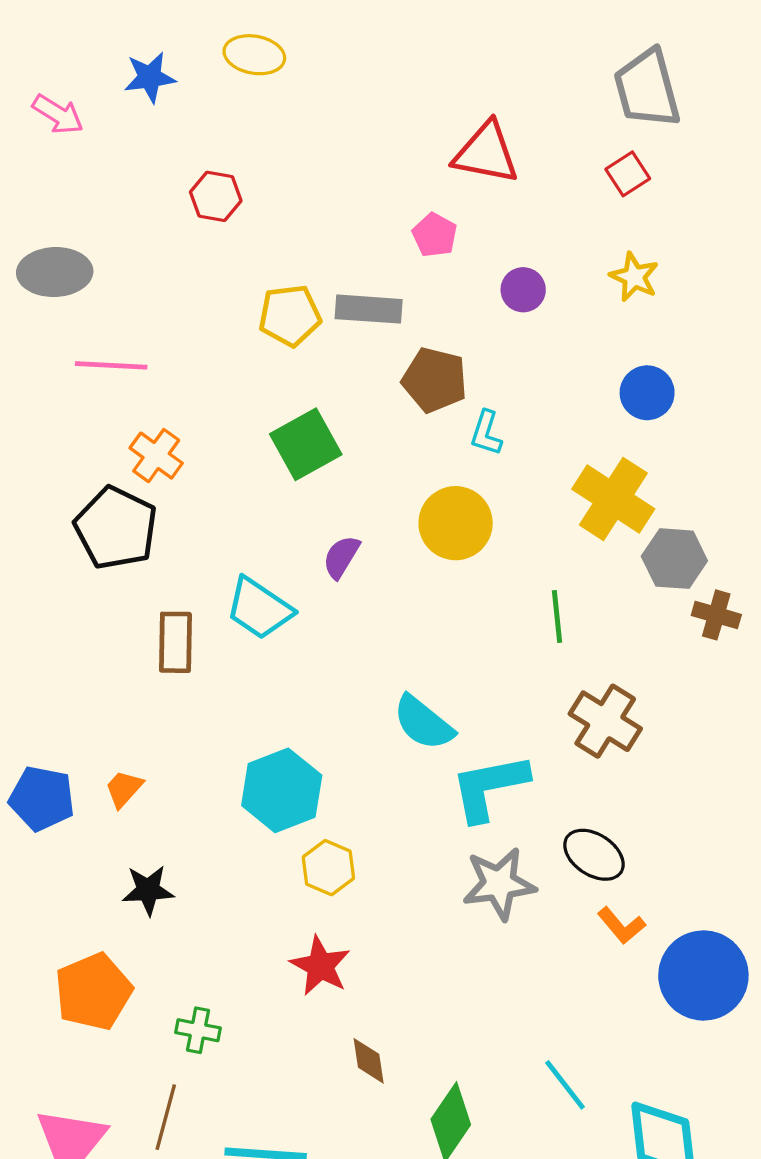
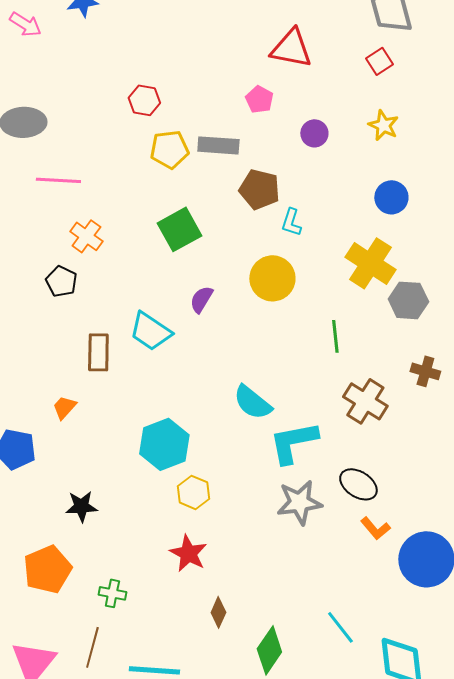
red hexagon: (216, 196) -> (144, 100), moved
black pentagon: (116, 528) -> (61, 281), size x0.6
brown cross: (716, 615) -> (425, 371), moved
orange trapezoid: (124, 789) -> (64, 407), moved
brown diamond: (369, 1061) -> (218, 612), turned 32

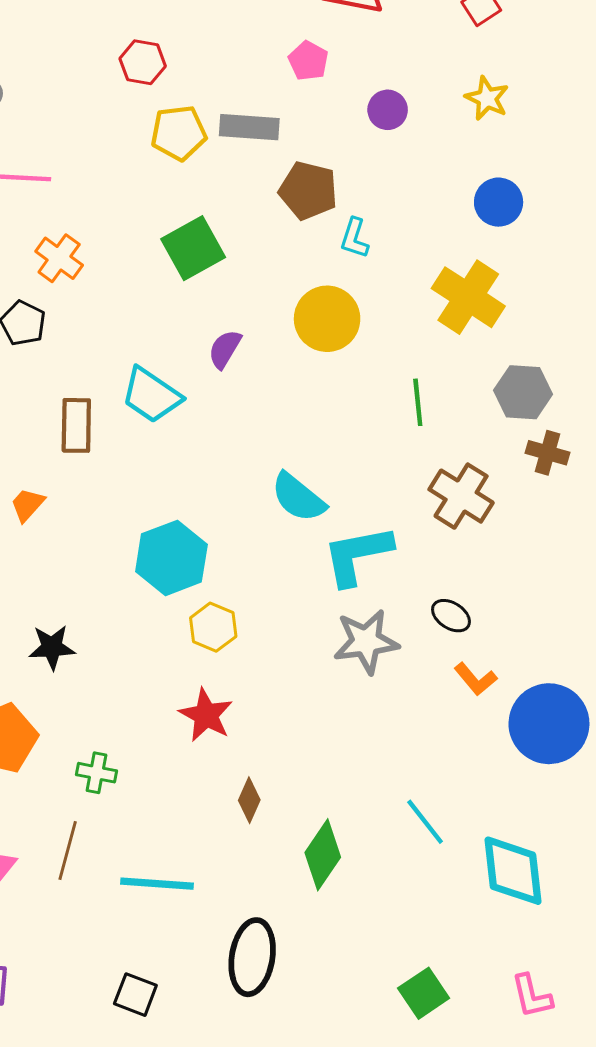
gray hexagon: (408, 300) -> (523, 392), moved
black ellipse: (358, 484) -> (451, 616), size x0.7

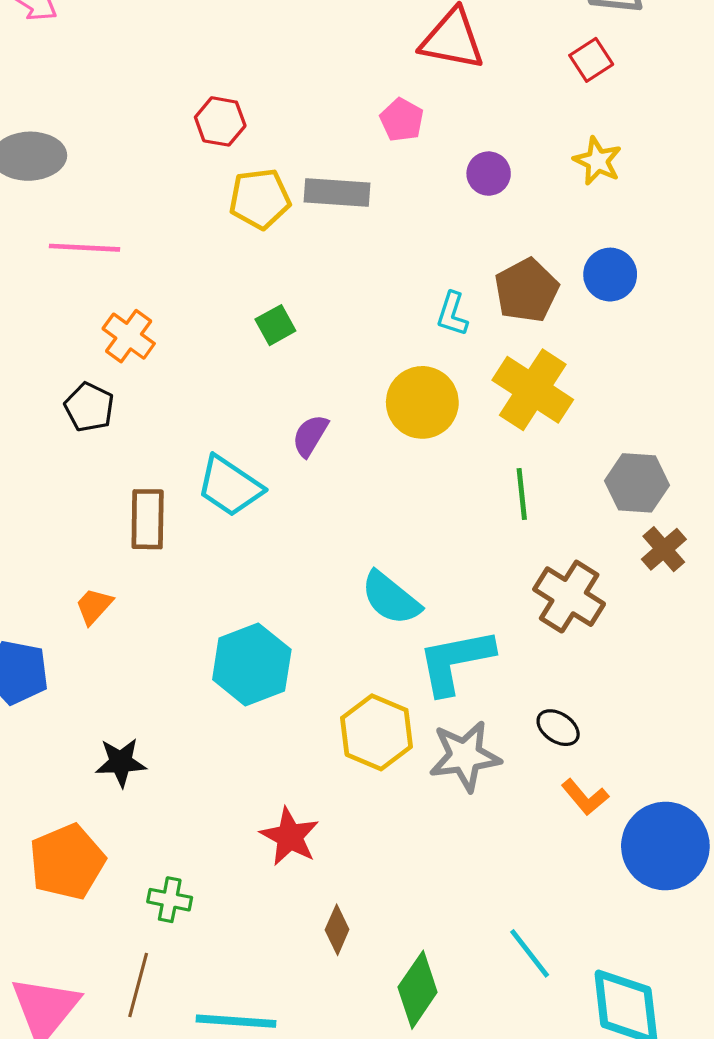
brown pentagon: (308, 191) -> (526, 290), moved, turned 30
green square: (193, 248) -> (275, 325), size x0.6
yellow cross: (468, 297) -> (533, 390), moved
brown cross: (548, 453) -> (664, 549), turned 33
yellow hexagon: (213, 627) -> (377, 732), moved, size x1.4

